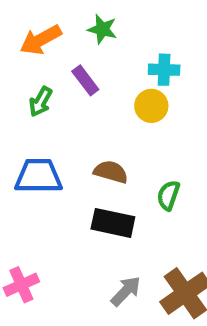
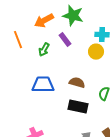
green star: (102, 29) -> (73, 16), size x1.5

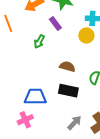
green arrow: (44, 50) -> (39, 42), moved
blue trapezoid: (43, 85) -> (35, 97), moved

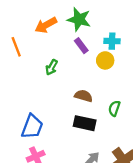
purple rectangle: (55, 23) -> (81, 46), moved
blue trapezoid: (35, 97) -> (32, 127), moved, turned 110

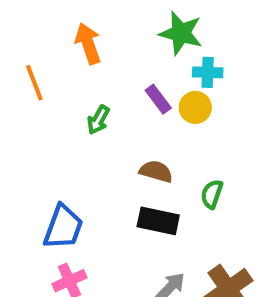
green star: (79, 19) -> (181, 33), moved
orange arrow: (46, 25) -> (88, 43), turned 100
purple rectangle: (81, 46) -> (158, 99), moved

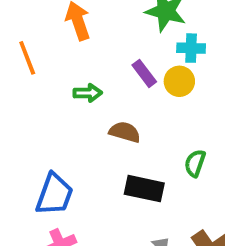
green arrow: (98, 120) -> (88, 93), turned -120
brown semicircle: (156, 171) -> (125, 132), moved

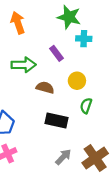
yellow circle: (179, 81) -> (77, 81), moved
green arrow: (88, 93) -> (24, 65), size x1.5

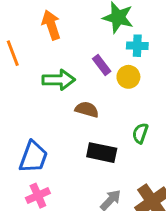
yellow circle: (77, 81) -> (128, 77), moved

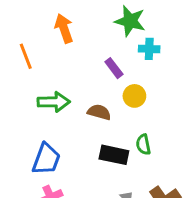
yellow circle: (128, 77) -> (134, 96), moved
green arrow: (59, 80) -> (54, 102), moved
green semicircle: (140, 133) -> (143, 144), moved, turned -30

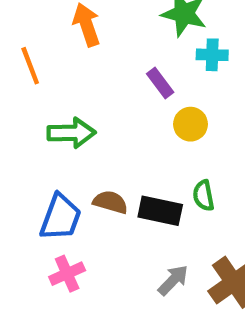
brown semicircle: (99, 112) -> (110, 202), moved

